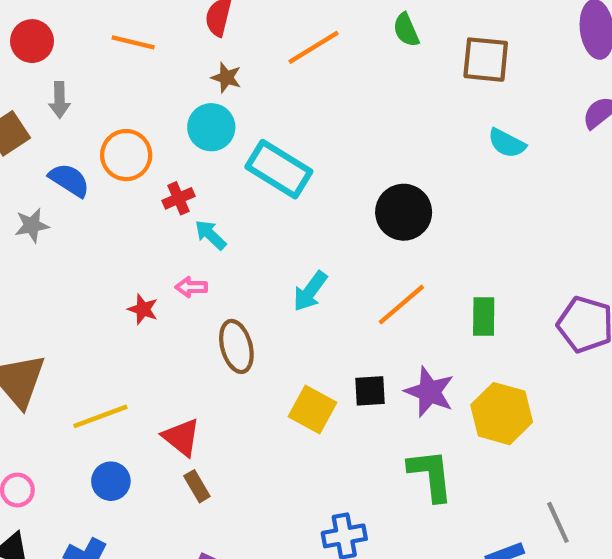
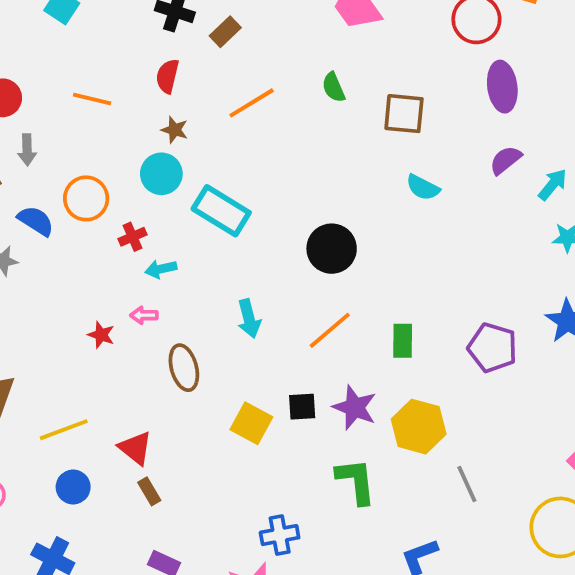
cyan arrow: (210, 235) -> (161, 269), turned -56
cyan arrow: (310, 291) -> (249, 319), turned -51
gray line: (558, 522) -> (467, 484), moved

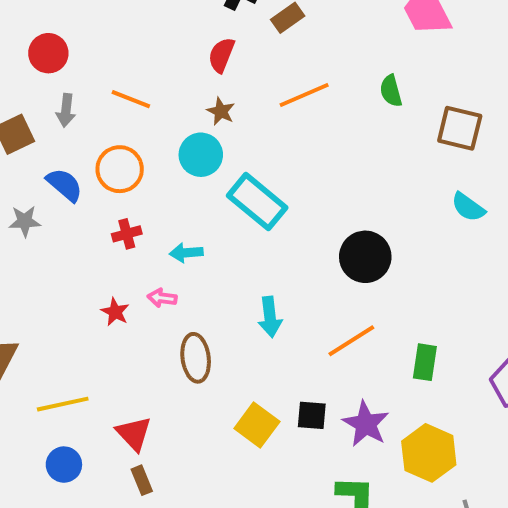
orange line: (92, 99) -> (131, 99), moved
red cross: (132, 237) -> (127, 234), moved

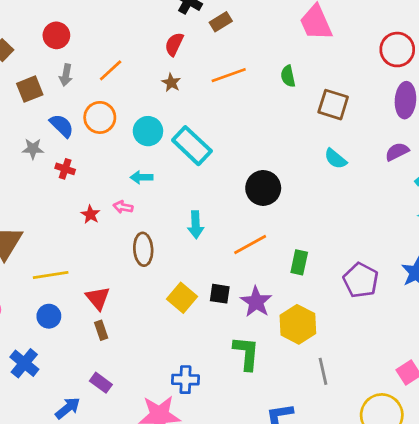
orange line: (131, 99) -> (111, 70), turned -68
cyan circle: (201, 155) -> (148, 131), moved
red cross: (127, 234) -> (65, 169), moved, turned 30

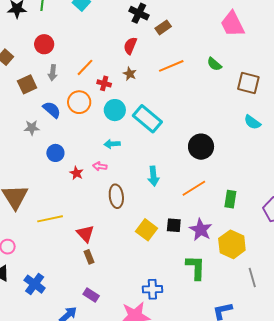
green semicircle: (288, 76) -> (214, 64), turned -35
red cross: (65, 169) -> (104, 83), moved
blue circle: (49, 316) -> (55, 153), moved

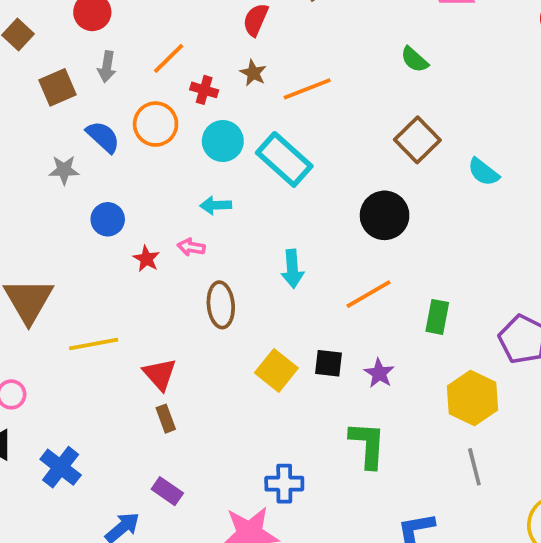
orange line: (171, 66) -> (307, 89), moved
brown square: (248, 83) -> (417, 140), moved, turned 30
purple star: (201, 230) -> (379, 373), size x0.7
yellow hexagon: (232, 244) -> (472, 398), moved

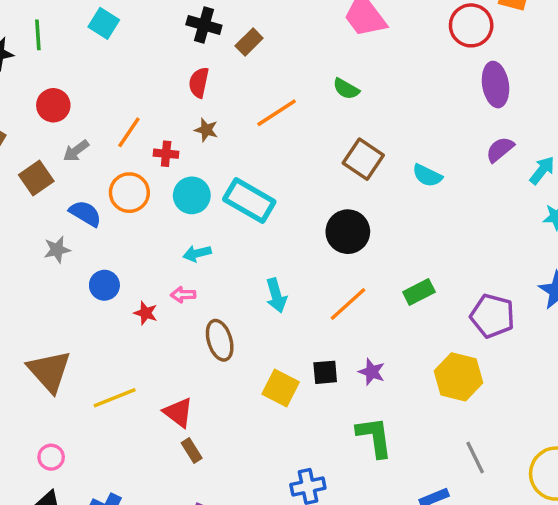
gray arrow: (107, 67) -> (76, 151), turned 56
orange line: (307, 89) -> (277, 113), moved
green rectangle: (437, 317) -> (419, 292), moved, turned 64
gray line: (474, 467) -> (475, 458), moved

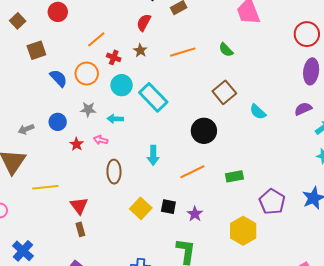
gray arrow: (76, 151) -> (26, 129), moved
gray star: (57, 250) -> (88, 109), moved

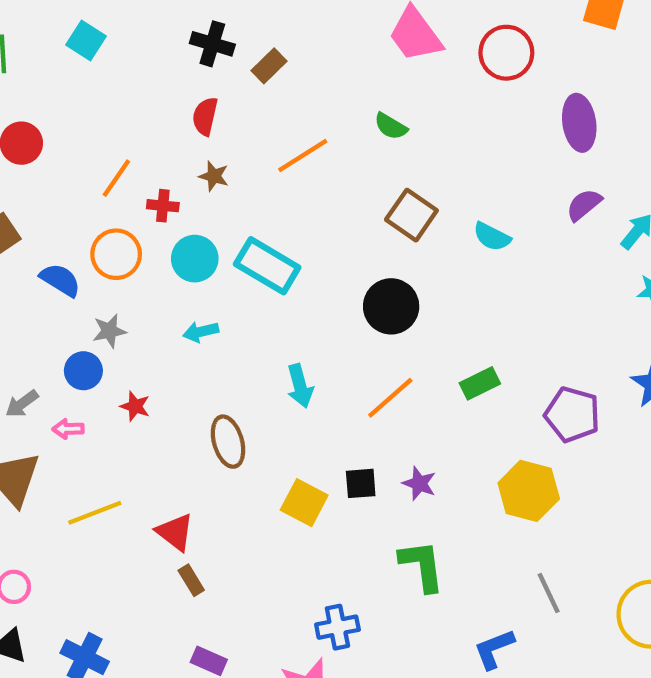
red circle: (307, 34) -> (506, 53), moved
gray star: (88, 109) -> (109, 331), moved
pink arrow: (101, 140) -> (68, 429), moved

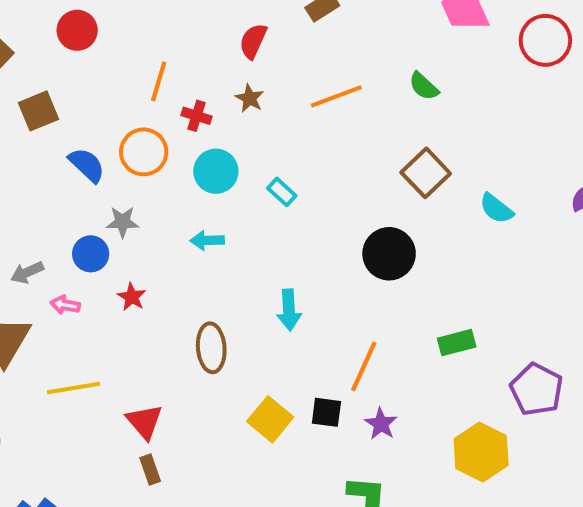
orange line: (116, 178) -> (159, 81), turned -30
cyan rectangle: (267, 266) -> (282, 192), size x0.5
orange line: (390, 398) -> (364, 367), moved, turned -36

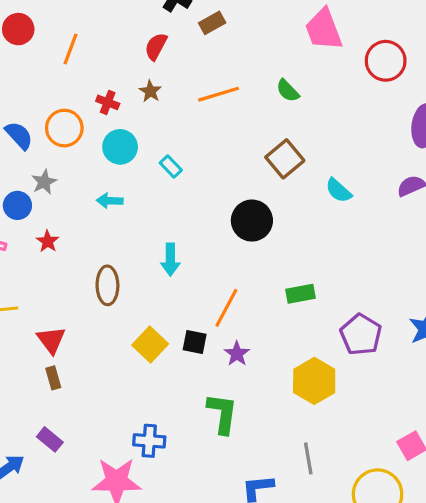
orange line: (159, 81) -> (71, 49), moved
gray star: (123, 222) -> (44, 182), turned -30

